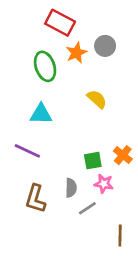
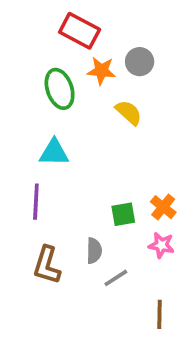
orange star: (76, 53) -> (101, 71), turned 30
yellow semicircle: (97, 99) -> (129, 113), moved
purple line: (27, 151) -> (36, 202), turned 68
pink star: (104, 184) -> (161, 245), moved

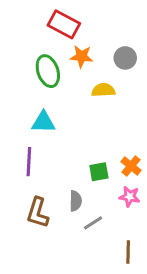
gray circle: (140, 62) -> (125, 58), moved
yellow semicircle: (129, 113) -> (103, 90), turned -45

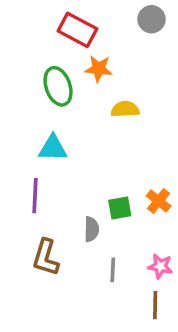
gray circle: (125, 58) -> (152, 19), moved
pink star: (130, 197) -> (160, 266), moved
gray semicircle: (76, 201) -> (92, 229), moved
gray line: (93, 223) -> (113, 270), turned -54

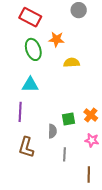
gray circle: (152, 19) -> (79, 10), moved
red rectangle: (77, 30) -> (30, 17), moved
pink star: (160, 266) -> (92, 140), moved

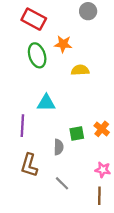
cyan triangle: (30, 85) -> (46, 103), moved
pink star: (92, 140) -> (103, 170), moved
gray line: (65, 154) -> (62, 183), moved, turned -48

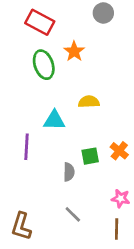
orange star: (63, 44) -> (74, 51), turned 30
yellow semicircle: (80, 70) -> (89, 102), moved
brown L-shape: (29, 165) -> (21, 226), moved

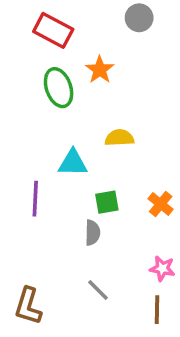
green square: (90, 156) -> (107, 202), moved

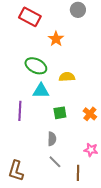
green ellipse: (59, 88) -> (36, 66), moved, turned -45
gray semicircle: (93, 233) -> (52, 139), moved
brown line: (157, 310) -> (78, 173), moved

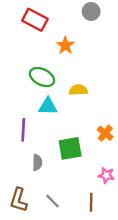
green square: (60, 113) -> (70, 148), moved, size x1.5
gray semicircle: (52, 139) -> (37, 162), moved
gray line: (55, 162) -> (52, 201), moved

